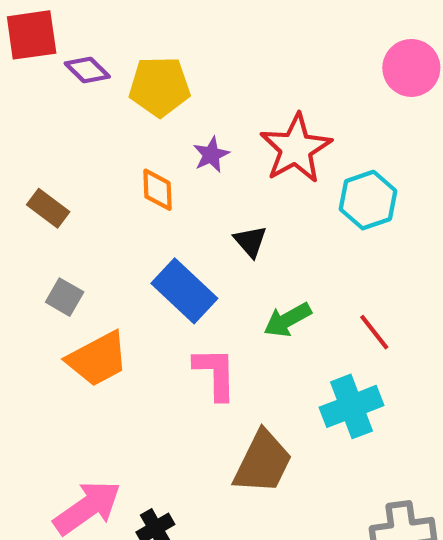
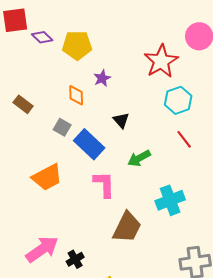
red star: (296, 148) -> (161, 61), moved
gray square: (65, 297) -> (62, 127), moved
red line: (374, 332) -> (184, 139), moved

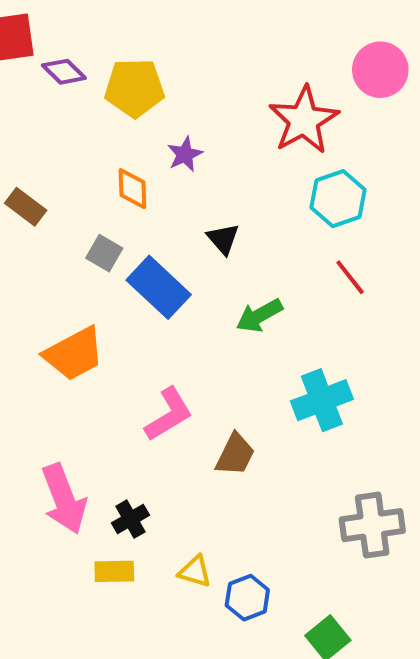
pink L-shape: (104, 184) -> (169, 414), moved, turned 60
brown trapezoid: (127, 227) -> (235, 455), size x0.7
pink arrow: (42, 249) -> (64, 499), turned 104

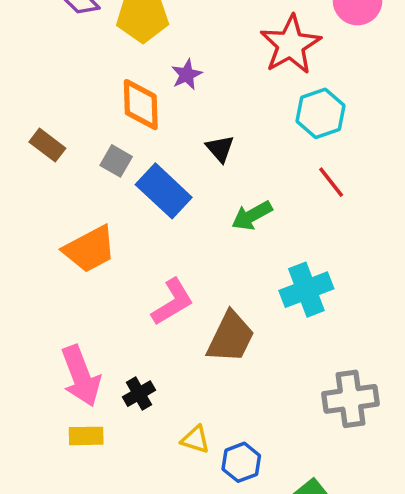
orange diamond: (132, 189) -> (141, 105), size x1.4
brown rectangle: (26, 207) -> (47, 145), moved
brown trapezoid: (235, 455) -> (231, 337), size x1.4
yellow rectangle: (114, 571) -> (86, 436), moved

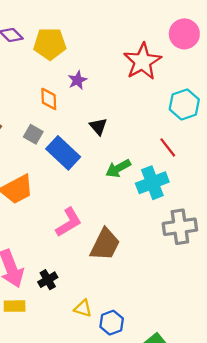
orange diamond: (141, 105) -> (49, 99), size x0.7
cyan hexagon: (321, 113) -> (184, 104), moved
cyan cross: (306, 290) -> (152, 183), moved
gray cross: (350, 399) -> (180, 227), moved

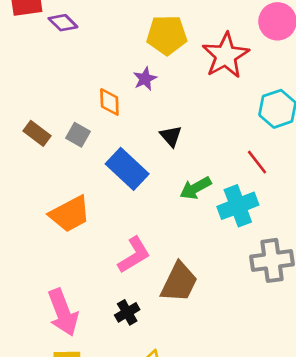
yellow pentagon: (50, 44) -> (167, 35), moved
gray square: (33, 134) -> (78, 135), moved
black cross: (48, 280) -> (127, 312), moved

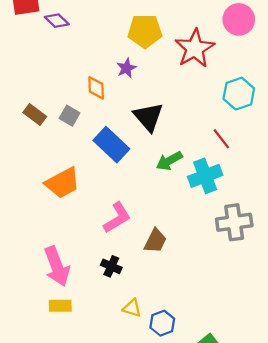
black triangle: (171, 136) -> (148, 117), size x1.6
brown trapezoid: (179, 282) -> (155, 241), size x0.7
black cross: (127, 312) -> (111, 266), turned -36

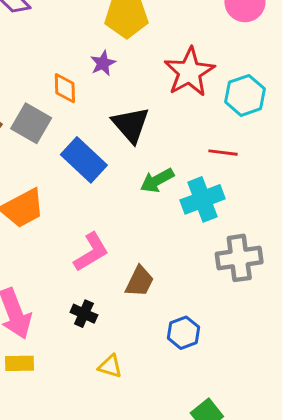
red star: (195, 48) -> (189, 72), moved
gray square: (70, 116) -> (31, 123), size x1.5
red line: (221, 139) -> (223, 153), turned -45
blue hexagon: (162, 323) -> (183, 333), moved

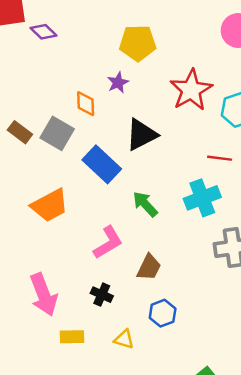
black triangle: (131, 125) -> (141, 135), turned 44
green arrow: (157, 180) -> (145, 204), moved, turned 76
blue hexagon: (183, 333) -> (163, 313), moved
yellow rectangle: (19, 363) -> (72, 337), moved

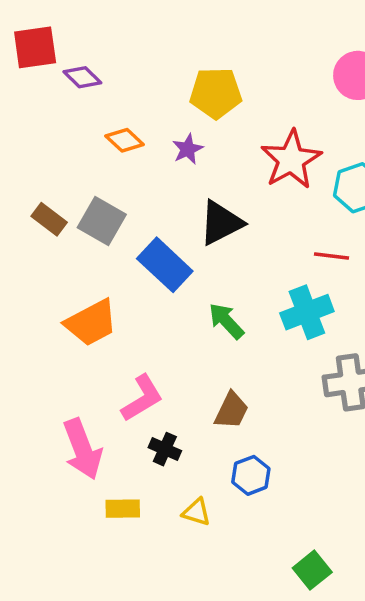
orange diamond: (86, 104) -> (125, 140), moved, turned -45
pink L-shape: (108, 243) -> (142, 398), moved

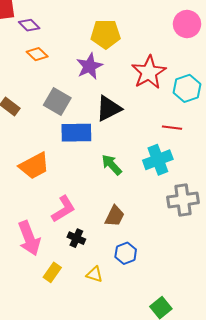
orange diamond: (125, 140) -> (37, 54), moved
purple star: (188, 149) -> (89, 66), size x1.5
gray square: (102, 221) -> (57, 101), moved
blue rectangle: (165, 265) -> (76, 133), turned -44
yellow rectangle: (123, 509) -> (52, 272), turned -54

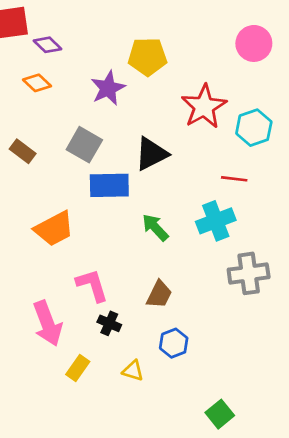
orange diamond: (37, 54) -> (37, 83), moved
purple star: (89, 66) -> (108, 88), moved
pink L-shape: (63, 209) -> (92, 285), turned -76

